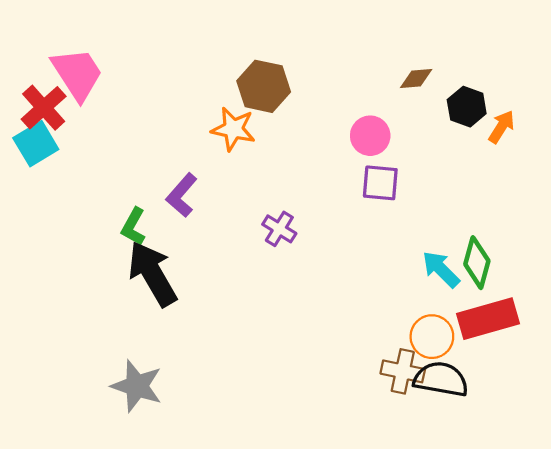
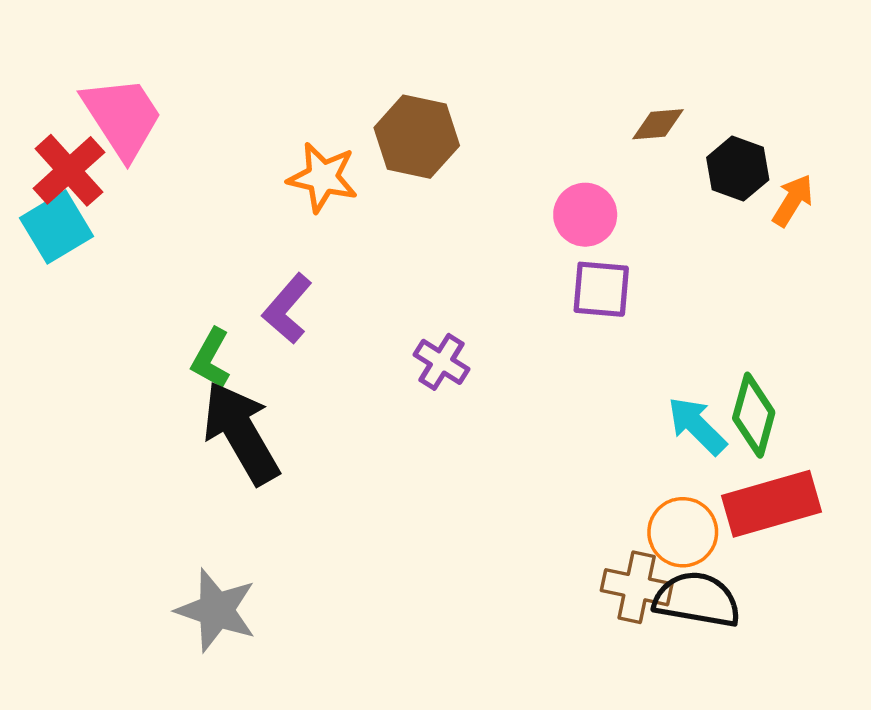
orange star: (233, 129) -> (323, 177), moved

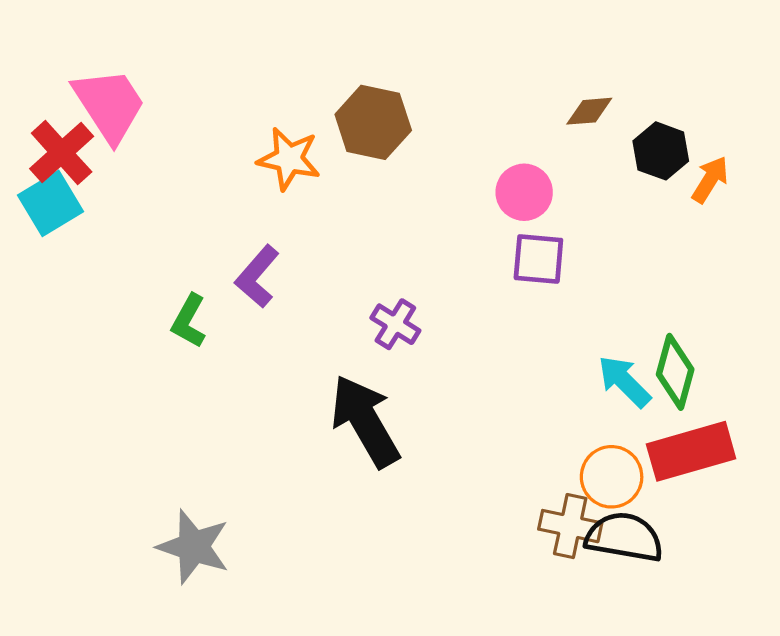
black arrow: (241, 433) -> (365, 421), moved

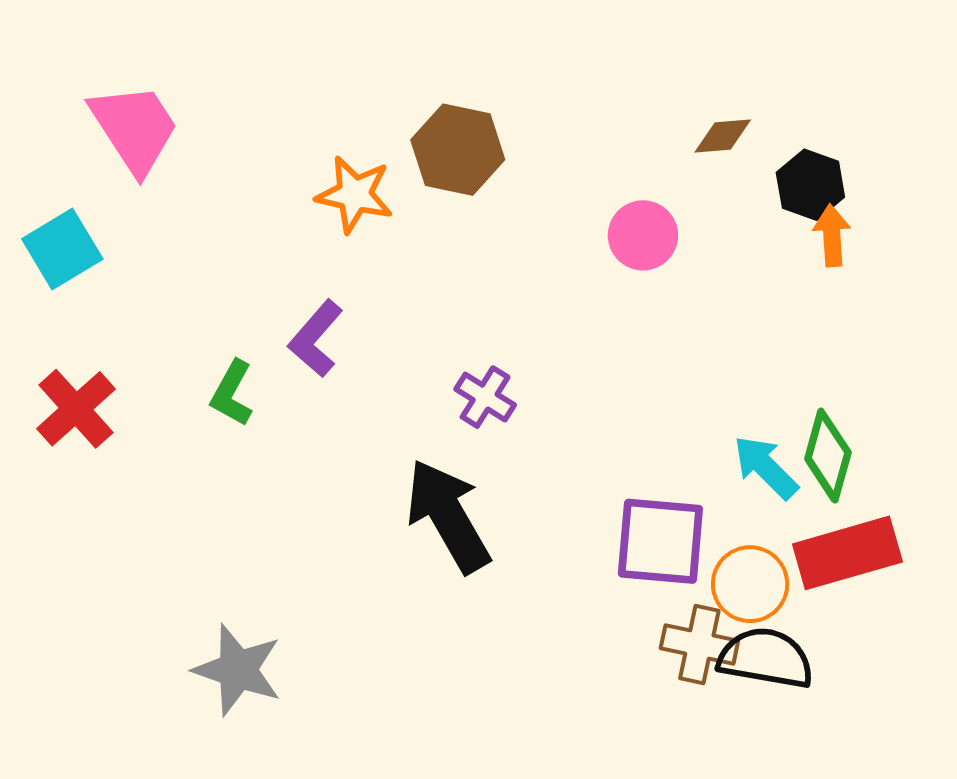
red cross: (62, 153) -> (76, 409), moved
orange arrow: (710, 180) -> (832, 235), moved, turned -36
purple square: (538, 259) -> (660, 541), moved, size x1.4

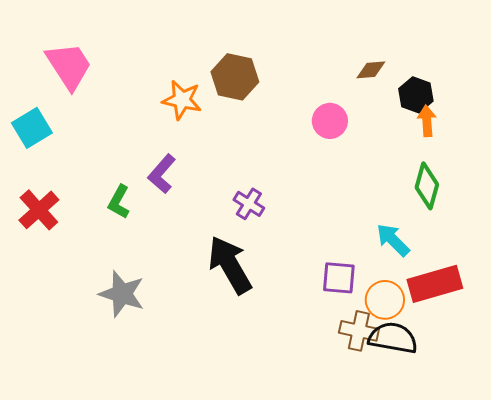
green diamond: (828, 456) -> (427, 186), moved
purple square: (660, 541) -> (339, 278), size x0.7
gray star: (238, 670) -> (122, 294), moved

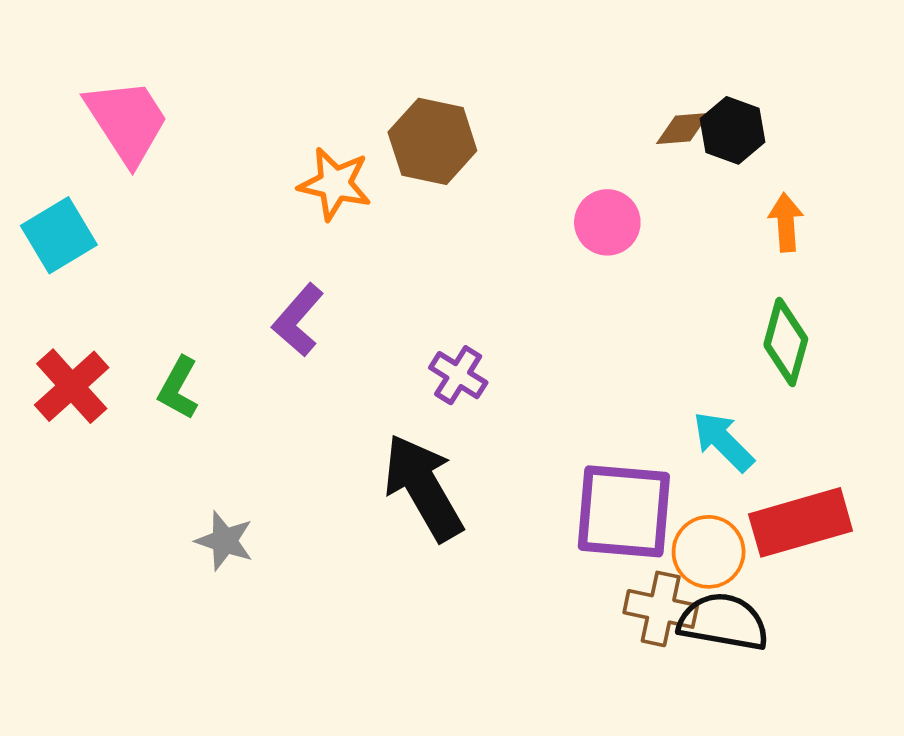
black hexagon: (416, 95) -> (732, 130), moved
green L-shape: (119, 202) -> (178, 388), moved
purple square: (339, 278) -> (624, 511), size x1.6
gray star: (122, 294) -> (224, 541), size x0.7

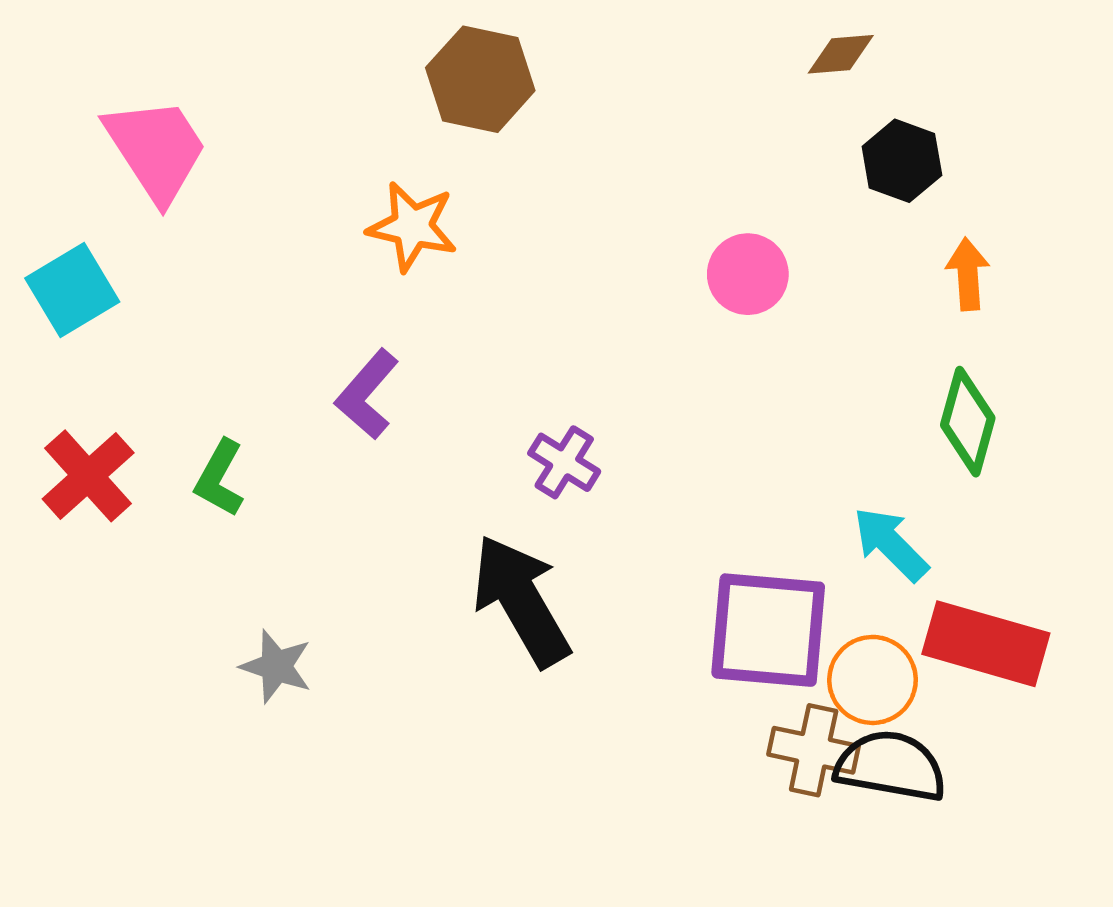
brown diamond: (683, 129) -> (841, 54), moved
brown hexagon: (432, 141) -> (480, 79), moved
red rectangle: (801, 522) -> (986, 644), turned 32

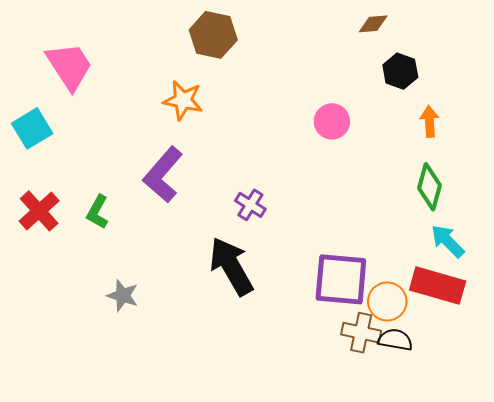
purple L-shape: (367, 394) -> (163, 175), size x1.4
cyan arrow: (891, 544) -> (448, 241), moved
black semicircle: (891, 766) -> (395, 340), size x0.7

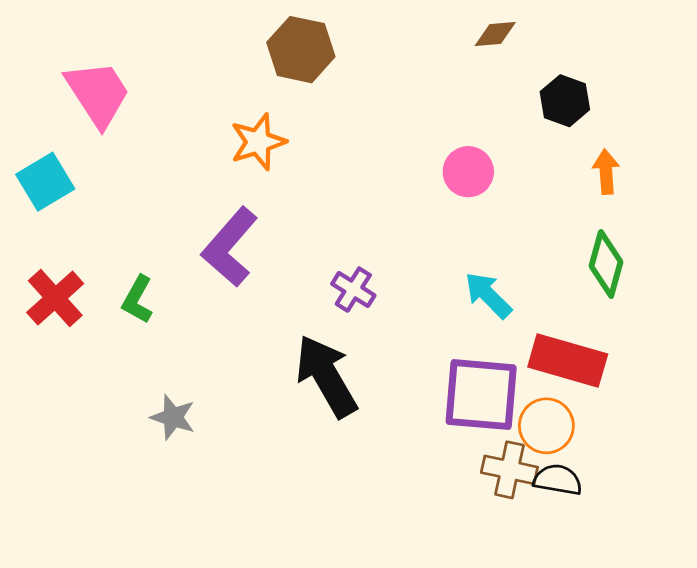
brown diamond: (373, 24) -> (495, 34), moved
orange star: (183, 100) -> (258, 142), turned -30
cyan arrow: (448, 241) -> (488, 295), moved
red rectangle: (438, 285) -> (568, 361), moved

